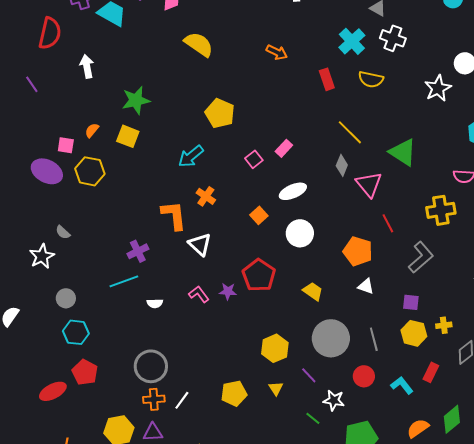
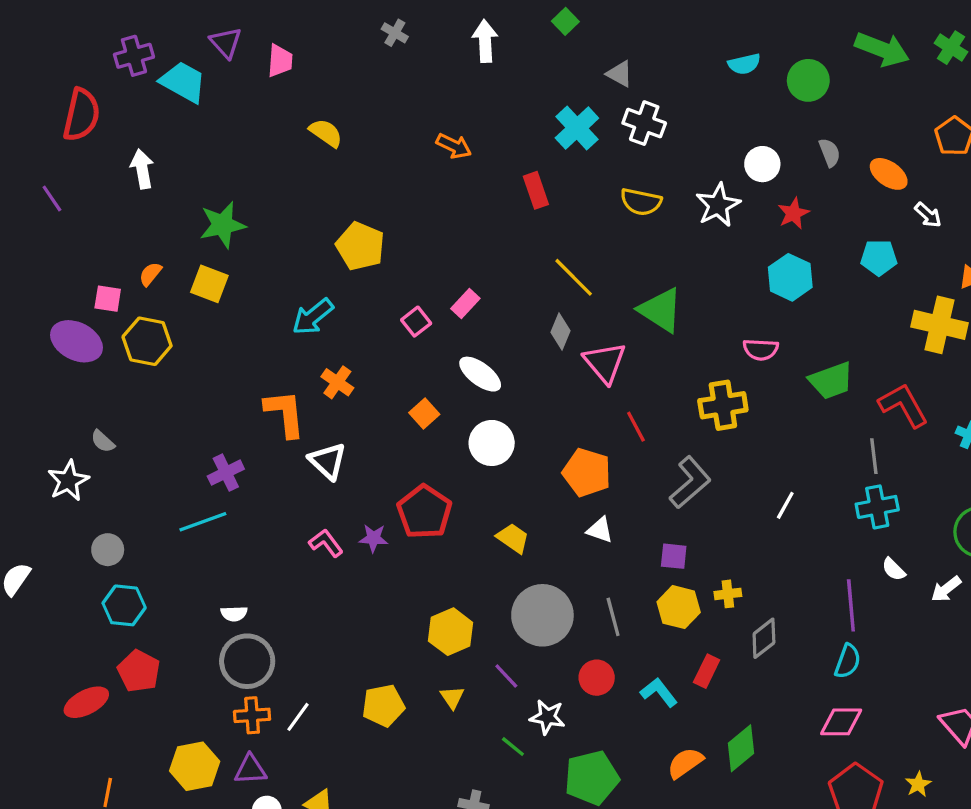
yellow semicircle: (199, 44) -> (326, 133), size x0.7
yellow semicircle: (371, 79) -> (641, 202), moved
white ellipse: (293, 191) -> (480, 374), turned 60
white semicircle: (155, 303) -> (234, 614), moved

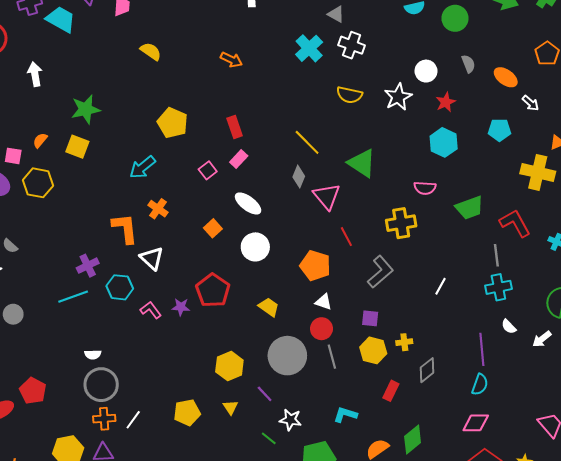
red rectangle: (536, 190) -> (235, 127), moved
cyan hexagon: (124, 605) -> (120, 287), moved
red circle: (597, 678) -> (322, 329), moved
cyan L-shape: (659, 692) -> (345, 415), moved, turned -35

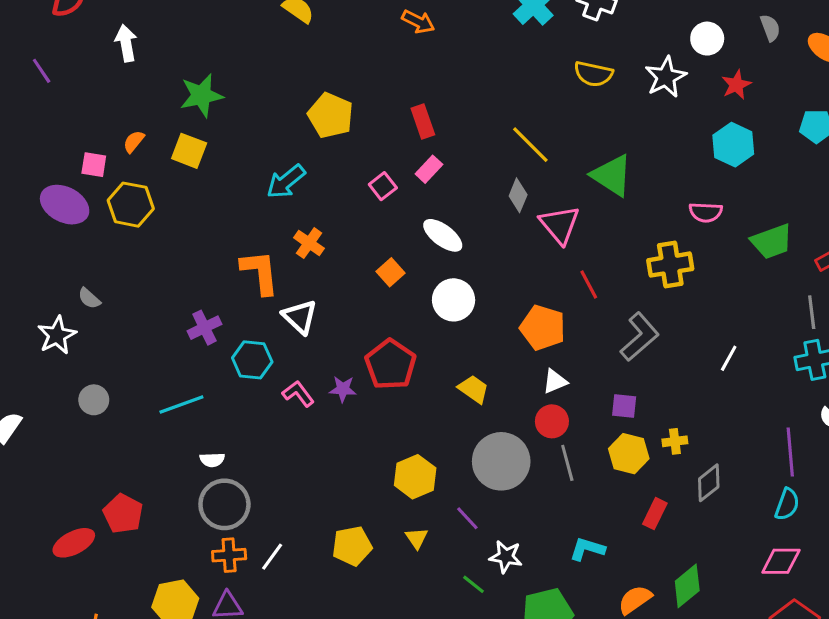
cyan line: (73, 297) -> (181, 404), moved
white triangle: (324, 302) -> (555, 381), turned -42

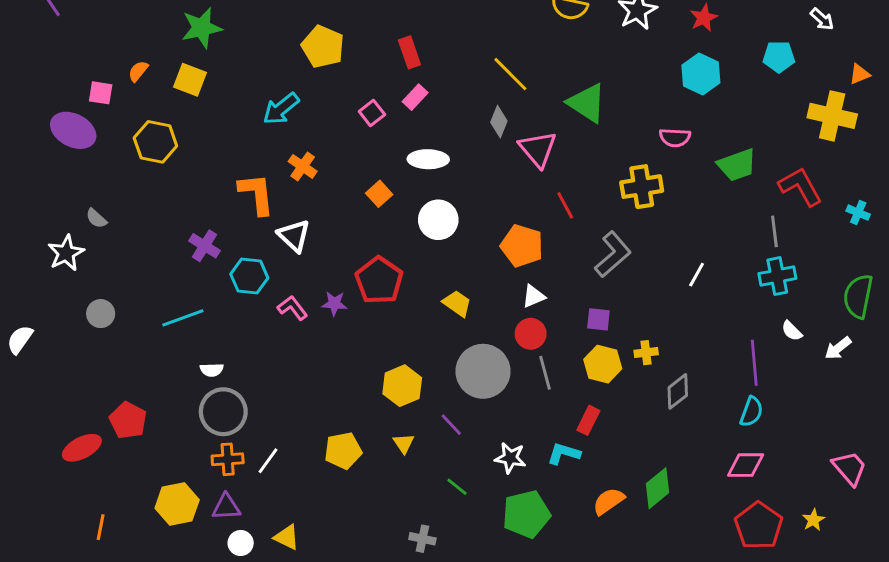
yellow hexagon: (131, 205) -> (155, 142), moved
white ellipse: (443, 235) -> (428, 159), turned -36
purple cross: (204, 328) -> (205, 246), turned -32
red rectangle: (655, 514) -> (588, 420), moved
white star: (506, 557) -> (510, 458), moved

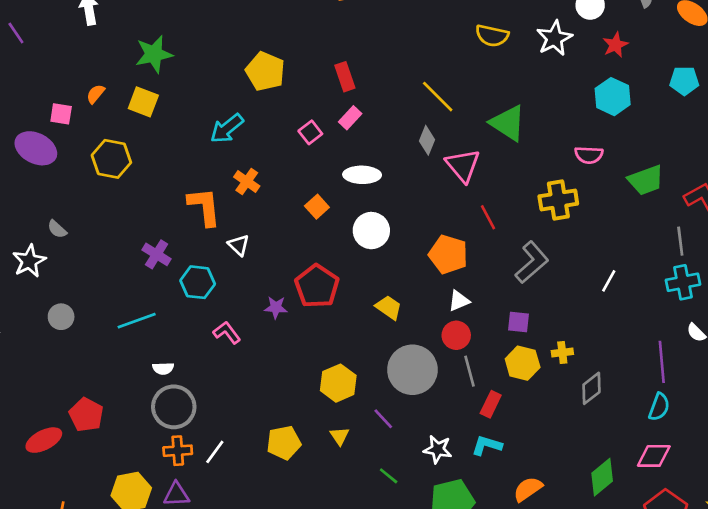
white triangle: (294, 236) -> (239, 245), size x0.7
pink L-shape: (293, 308) -> (227, 333), moved
red rectangle: (588, 420) -> (491, 404), moved
green diamond: (658, 488) -> (602, 477), moved

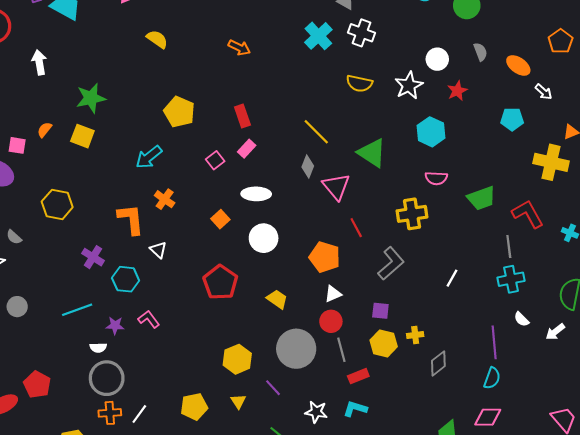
cyan hexagon: (613, 97) -> (431, 132), moved
yellow hexagon: (111, 159) -> (57, 204), moved
purple star: (276, 307) -> (115, 326), moved
red rectangle: (491, 404) -> (358, 376), turned 42

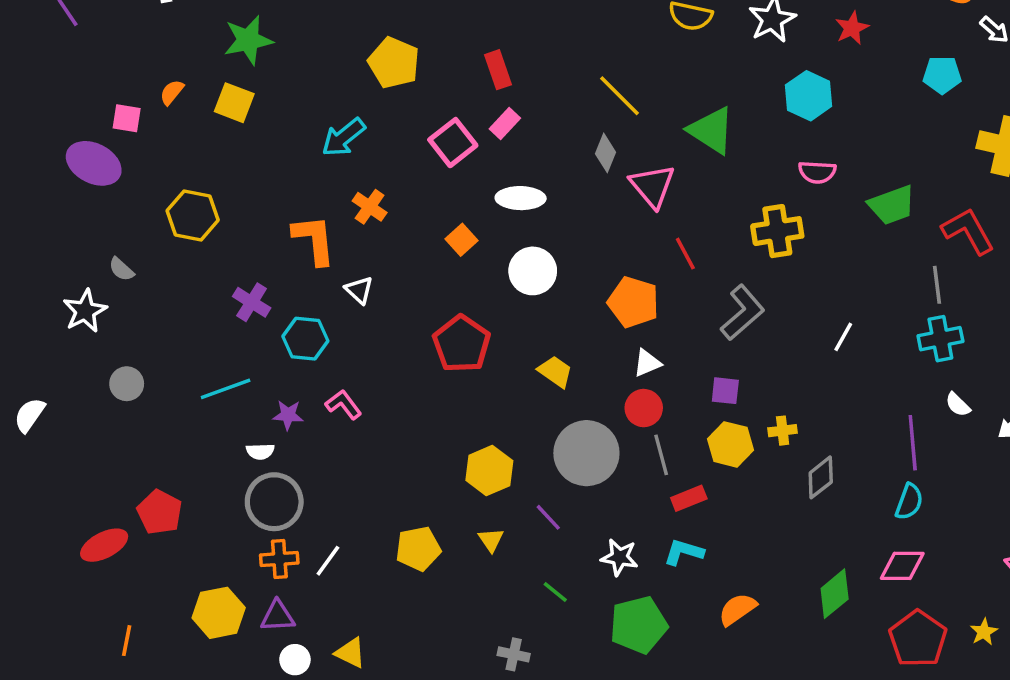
pink square: (215, 160) -> (453, 143), size x1.5

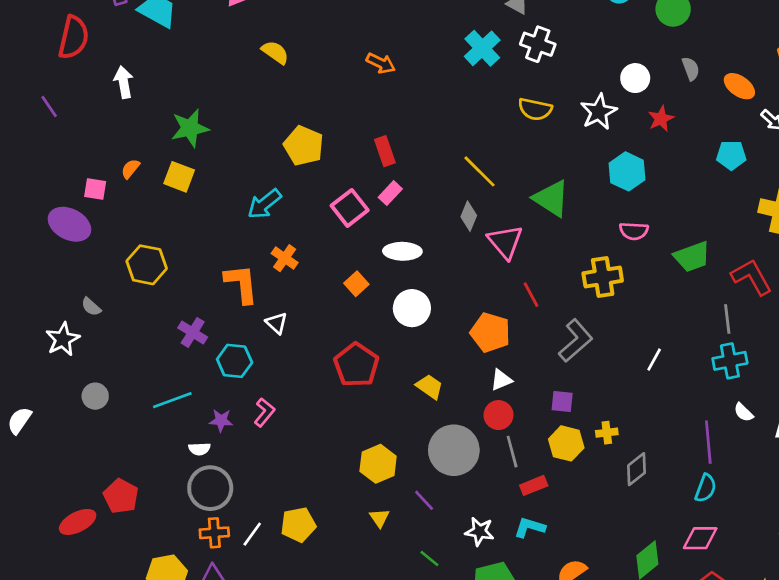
pink L-shape: (344, 405) -> (264, 412), turned 76
yellow pentagon: (418, 549) -> (298, 525), moved

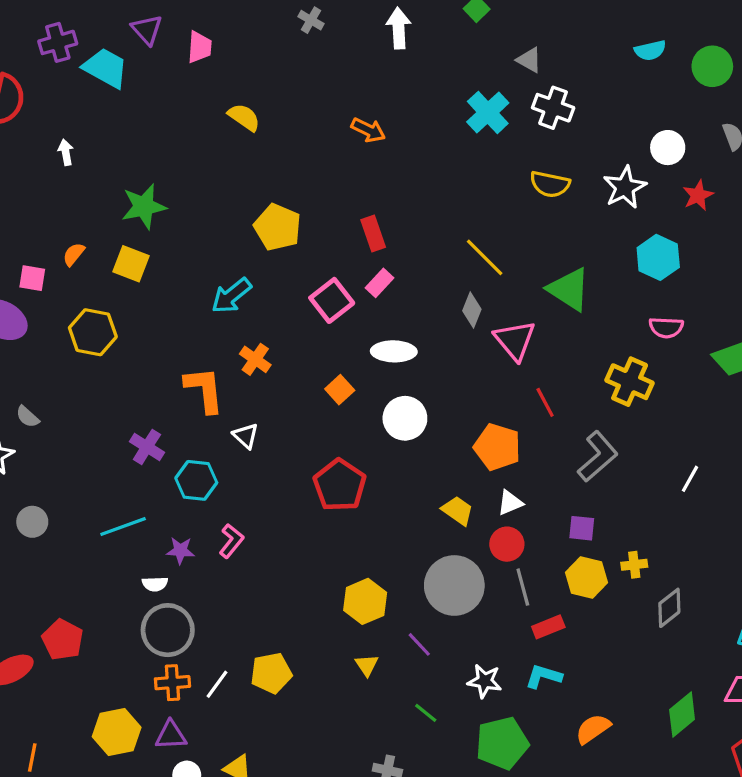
white arrow: (124, 82) -> (66, 152), size x0.7
yellow hexagon: (147, 265) -> (93, 332), moved
yellow cross: (603, 277) -> (630, 382), turned 33
yellow trapezoid: (429, 387) -> (458, 511), moved

